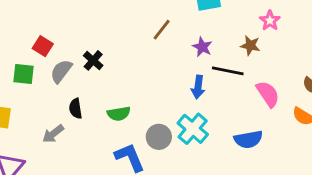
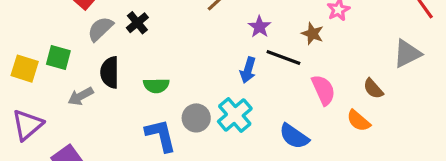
green square: (24, 74) -> (58, 58), moved
black semicircle: (76, 108) -> (110, 72), size x1.4
blue semicircle: (248, 139) -> (294, 136), turned 36

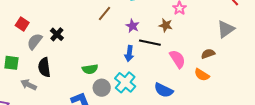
green semicircle: (156, 86) -> (90, 69), moved
brown semicircle: (373, 89) -> (208, 54), turned 120
gray arrow: (81, 96) -> (29, 85), turned 63

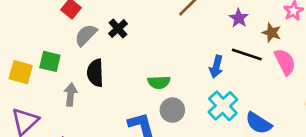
purple star: (132, 26) -> (239, 18), moved
pink semicircle: (177, 59) -> (285, 62), moved
cyan cross: (125, 82) -> (223, 106), moved
gray arrow: (29, 85) -> (71, 95), turned 63

